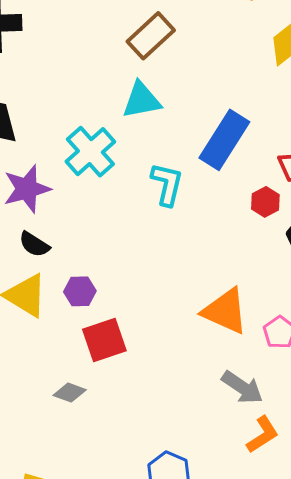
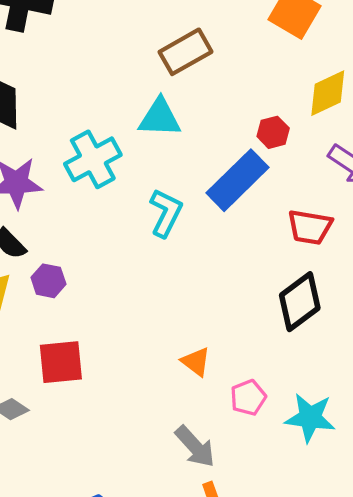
red hexagon: (265, 202) -> (273, 132), moved
purple hexagon: (80, 291) -> (48, 281), moved
orange triangle: (225, 311) -> (196, 362), size x0.6

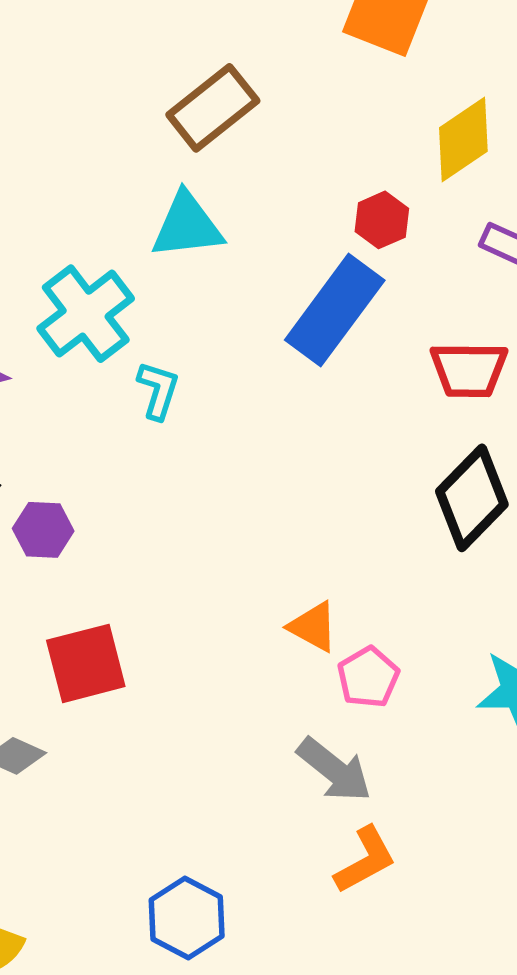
cyan L-shape: (166, 213) -> (158, 390), moved, size x0.7
pink pentagon: (248, 398) -> (368, 677), moved

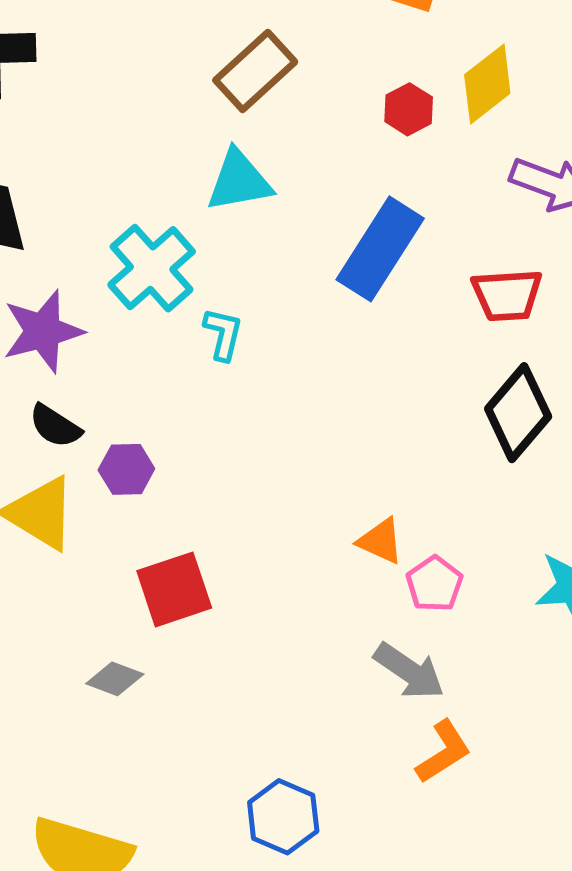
red hexagon: (382, 220) -> (409, 109), moved

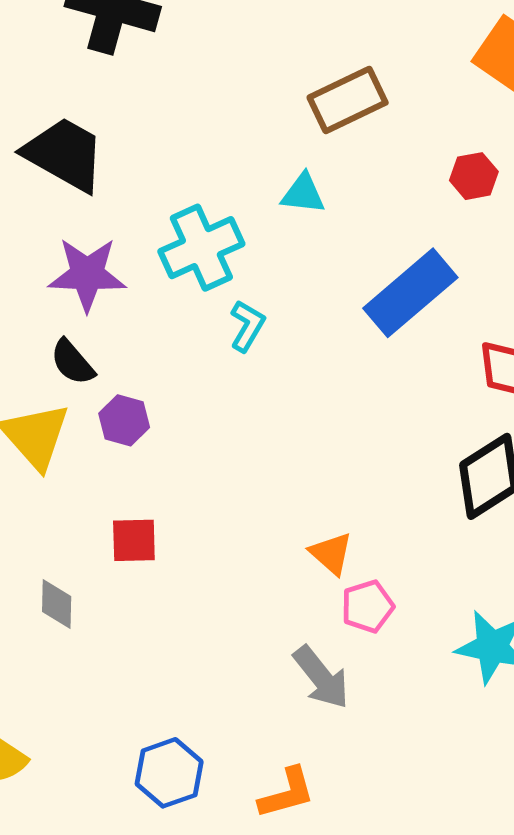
cyan triangle: (239, 181) -> (303, 194), size x0.7
red square: (174, 589) -> (134, 540), size x0.7
gray diamond: (115, 679) -> (57, 604), turned 54
orange L-shape: (443, 752) -> (287, 793), moved

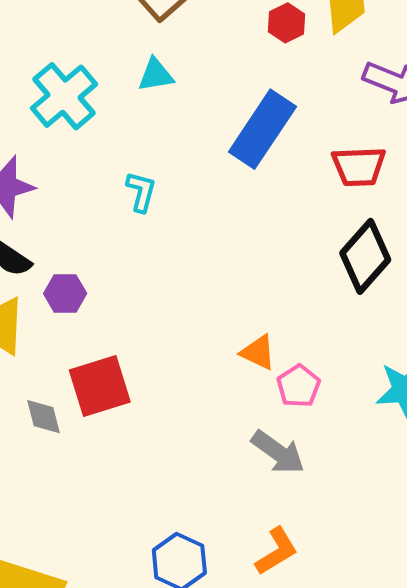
cyan cross: (201, 248) -> (64, 96), moved
red square: (134, 540) -> (100, 386), size x1.5
gray diamond: (57, 604) -> (44, 417), moved

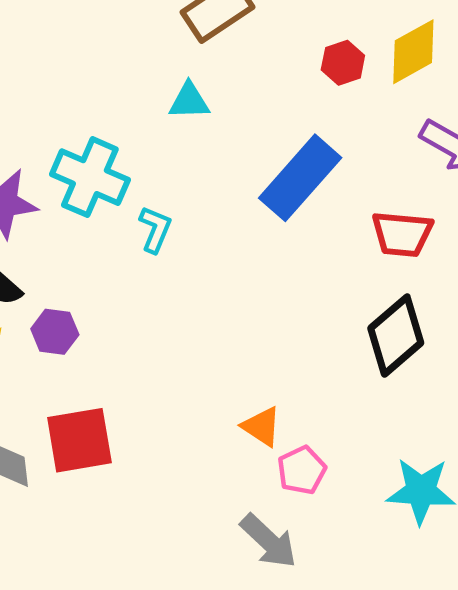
cyan cross: (64, 96) -> (90, 177), moved, turned -34

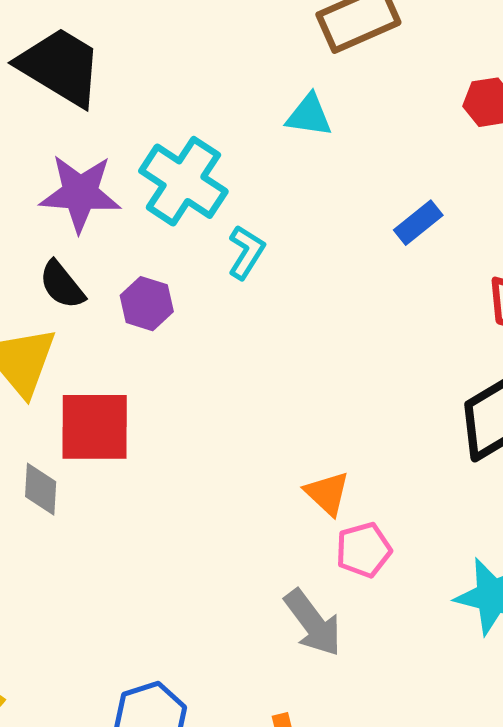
blue rectangle: (300, 178) -> (418, 223), size x0.5
purple hexagon: (55, 332) -> (147, 304), moved
red square: (79, 440) -> (95, 427), moved

